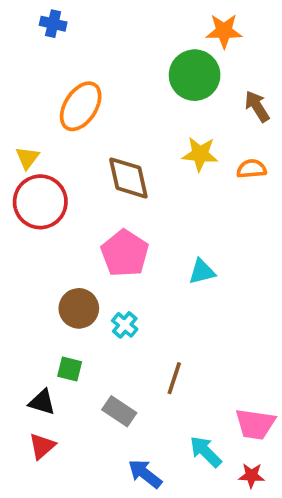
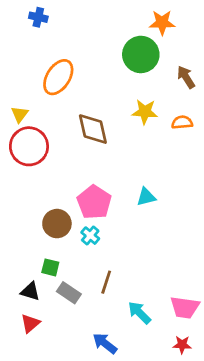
pink pentagon: (125, 253) -> (94, 202), moved
brown line: (174, 378) -> (106, 282), moved
gray rectangle: (119, 411) -> (69, 293), moved
cyan arrow: (206, 452) -> (139, 313), moved

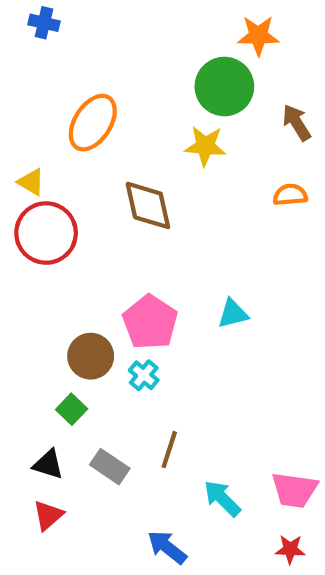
blue cross: (38, 17) -> (44, 23), moved
yellow star: (145, 112) -> (205, 146), moved
yellow triangle: (20, 114) -> (31, 182), turned -36
green square: (50, 267) -> (72, 409), moved, turned 30

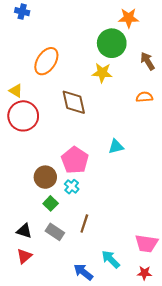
cyan triangle: (233, 314) -> (116, 147), moved
green square: (72, 409) -> (51, 203), moved
cyan arrow: (222, 498) -> (111, 259), moved

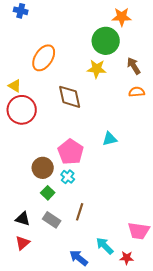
brown arrow: (148, 61) -> (134, 66), moved
red star: (144, 273) -> (127, 258), moved

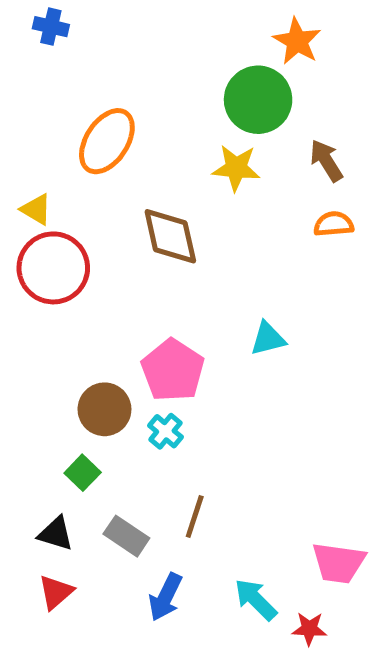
orange star: (122, 17) -> (297, 41), turned 30
green square: (48, 193) -> (83, 473), moved
blue arrow: (79, 258) -> (165, 597), moved, turned -102

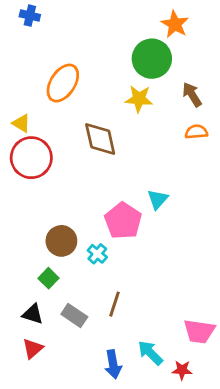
cyan triangle: (268, 339) -> (158, 199), turned -35
pink pentagon: (173, 370) -> (123, 221), moved
blue arrow: (165, 597) -> (113, 364), moved, turned -36

